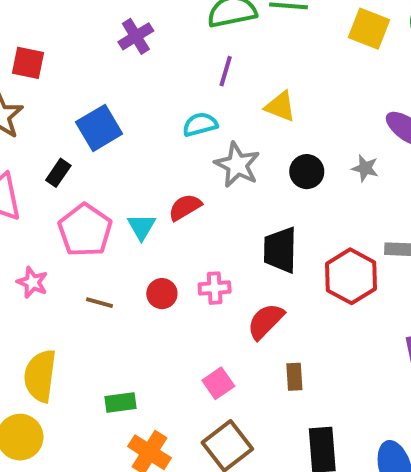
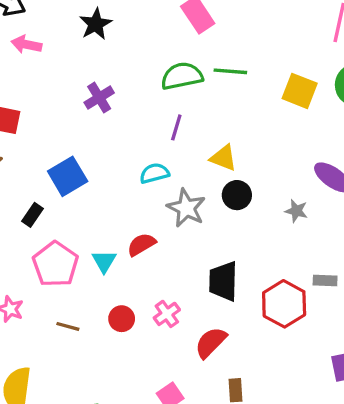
black circle: (307, 172) -> (237, 195), moved
pink cross: (215, 288) -> (167, 314), turned -32

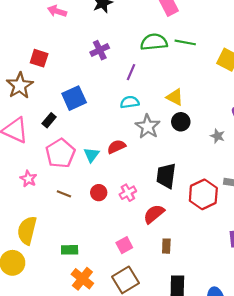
purple line: (176, 127) -> (131, 72), moved

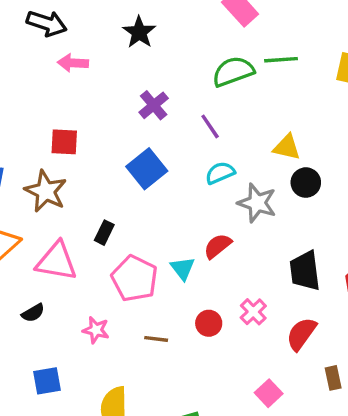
purple line: (131, 72) -> (210, 126), turned -42
blue square: (74, 98) -> (147, 169), moved

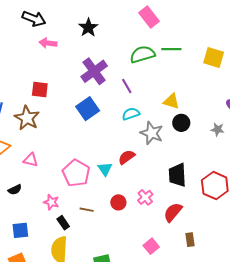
purple cross: (154, 105) -> (94, 71), size x1.5
black rectangle: (104, 233) -> (63, 223), moved, turned -64
pink triangle: (56, 261) -> (31, 160), size x0.6

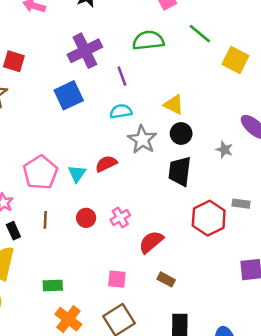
green line: (171, 49) -> (200, 34), moved, turned 30
black trapezoid: (177, 175) -> (180, 171), moved
brown line: (87, 210) -> (45, 220), turned 72
brown rectangle: (190, 240) -> (166, 279), turned -64
pink square: (151, 246) -> (117, 279), turned 35

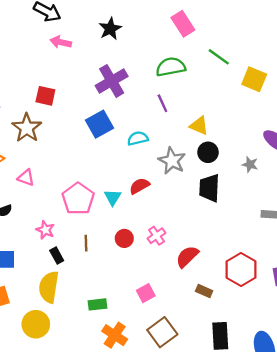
purple line: (122, 76) -> (162, 103), moved
cyan semicircle: (121, 111) -> (138, 138), moved
red hexagon: (209, 218) -> (241, 269), moved
pink square: (117, 279) -> (146, 293), moved, turned -30

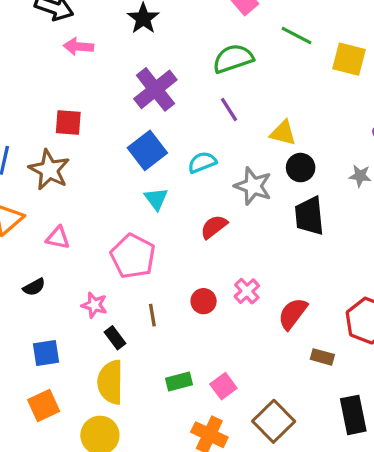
cyan triangle: (113, 197) -> (156, 199), moved
pink square: (146, 293) -> (223, 386), moved
green rectangle: (98, 304) -> (179, 382), moved

